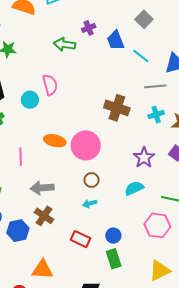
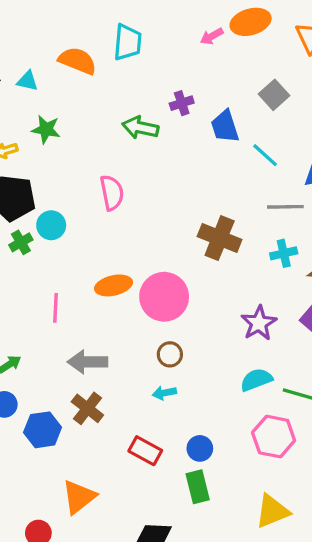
cyan circle: (30, 100) -> (51, 225), moved
orange ellipse: (55, 141) -> (114, 285), turned -30
cyan semicircle: (134, 188) -> (256, 380), moved
orange triangle: (42, 270) -> (79, 497), turned -45

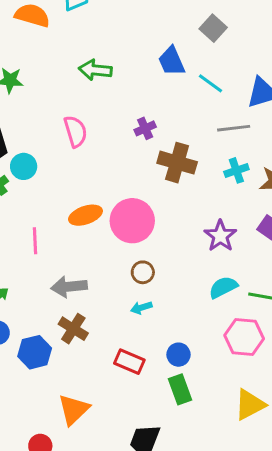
purple cross: (182, 103) -> (145, 128), moved

